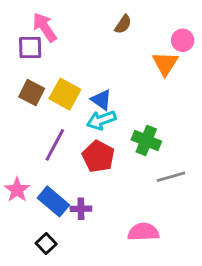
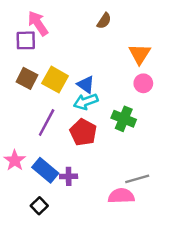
pink circle: (183, 40) -> (143, 83), moved
gray line: (171, 177) -> (137, 179), moved

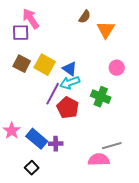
orange triangle: (140, 54) -> (106, 30), moved
purple line: (47, 122) -> (53, 94), moved

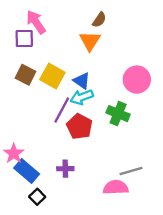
orange triangle: (106, 30) -> (90, 41), moved
pink circle: (117, 68) -> (137, 80), size x1.5
blue rectangle: (37, 139) -> (27, 171), moved

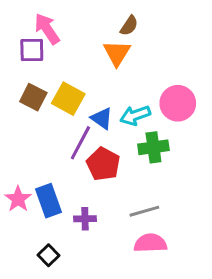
blue triangle: (82, 81) -> (102, 118), moved
cyan arrow: (82, 97) -> (135, 115), moved
green cross: (118, 114) -> (153, 147), turned -30
blue rectangle: (27, 171) -> (49, 201), moved, turned 30
gray line: (131, 171) -> (144, 211), moved

